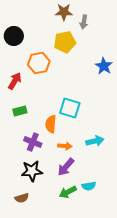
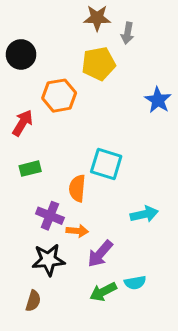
orange arrow: (65, 146) -> (77, 231), moved
brown semicircle: (22, 198) -> (33, 301), turned -56

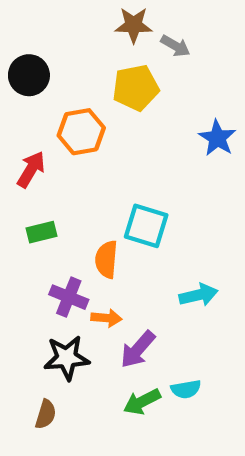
gray arrow: (127, 33) -> (175, 46), turned -70

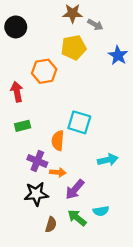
black circle: (29, 75) -> (16, 27), moved
blue star: (217, 138) -> (118, 55), moved
red arrow: (31, 169) -> (17, 92), turned -42
green arrow: (142, 402) -> (77, 218), turned 66
brown semicircle: (46, 414) -> (51, 225), moved

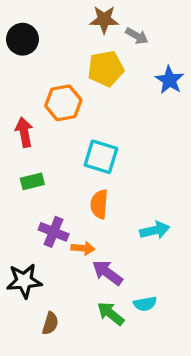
cyan square: (79, 122) -> (101, 157), moved
orange semicircle: (58, 141) -> (99, 204), moved
purple arrow: (75, 189) -> (107, 273), turned 85
black star: (36, 194) -> (24, 281), moved
brown semicircle: (51, 225) -> (50, 323), moved

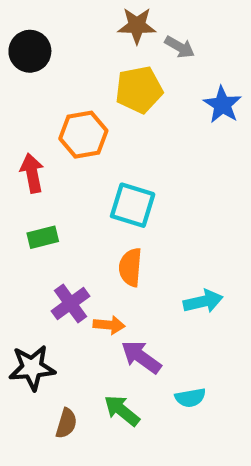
purple cross: (54, 232) -> (71, 304), turned 32
green arrow: (111, 314) -> (122, 410), moved

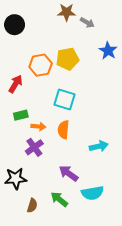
yellow pentagon: (139, 90) -> (68, 59), moved
red arrow: (32, 173) -> (16, 84), turned 42
orange arrow: (109, 325) -> (38, 127), moved
cyan semicircle: (190, 398) -> (92, 193), size x1.5

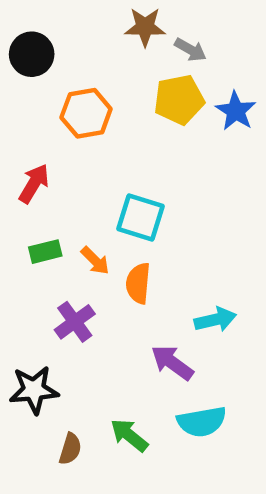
yellow pentagon: (68, 59) -> (179, 100), moved
orange hexagon: (41, 65) -> (86, 113), moved
orange arrow: (38, 127) -> (95, 261), moved, turned 40
purple arrow: (69, 173) -> (172, 363), moved

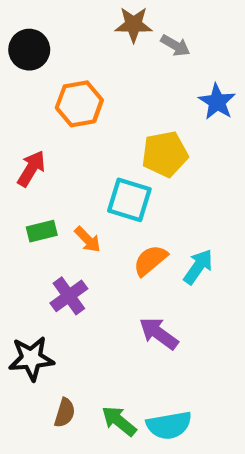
yellow pentagon: (179, 100) -> (165, 154), moved
orange semicircle: (138, 283) -> (150, 260), moved, turned 45
cyan arrow: (215, 320) -> (198, 267), moved, turned -42
cyan semicircle: (202, 422) -> (169, 425), moved
green arrow: (129, 435) -> (119, 421), moved

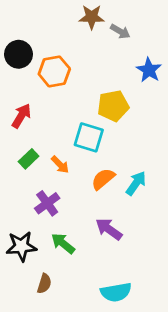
black circle: (29, 50) -> (19, 54), moved
green rectangle: (42, 231) -> (29, 159), turned -30
green arrow: (119, 421) -> (63, 243), moved

